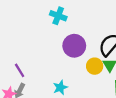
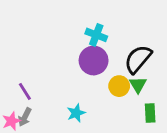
cyan cross: (58, 16) -> (96, 35), moved

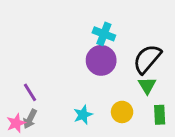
yellow circle: (119, 86) -> (122, 112), moved

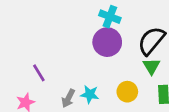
cyan star: (83, 115) -> (90, 94), turned 30
gray arrow: (30, 119) -> (68, 98), moved

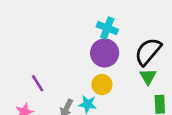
yellow circle: (127, 92) -> (102, 85), moved

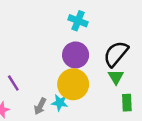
cyan cross: (107, 28) -> (78, 21), moved
yellow circle: (102, 85) -> (73, 84), size x1.6

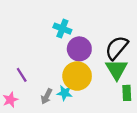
cyan cross: (78, 21) -> (62, 29), moved
green triangle: (116, 77) -> (117, 69), size x1.5

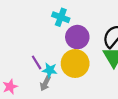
purple line: (22, 75) -> (37, 62), moved
cyan star: (65, 93) -> (50, 70), moved

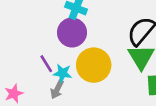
purple circle: (77, 37) -> (72, 33), moved

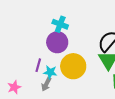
purple line: (46, 64) -> (38, 65), turned 48

